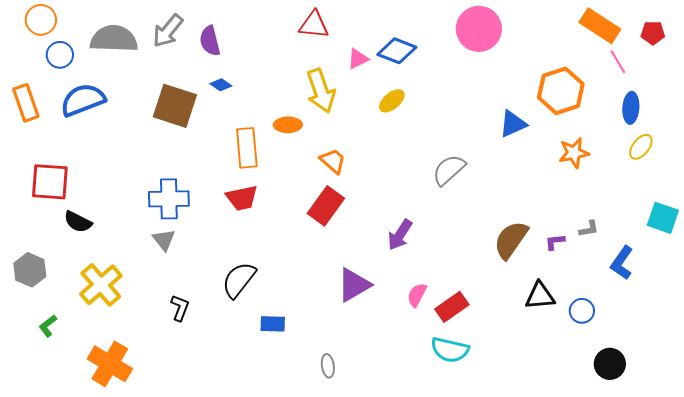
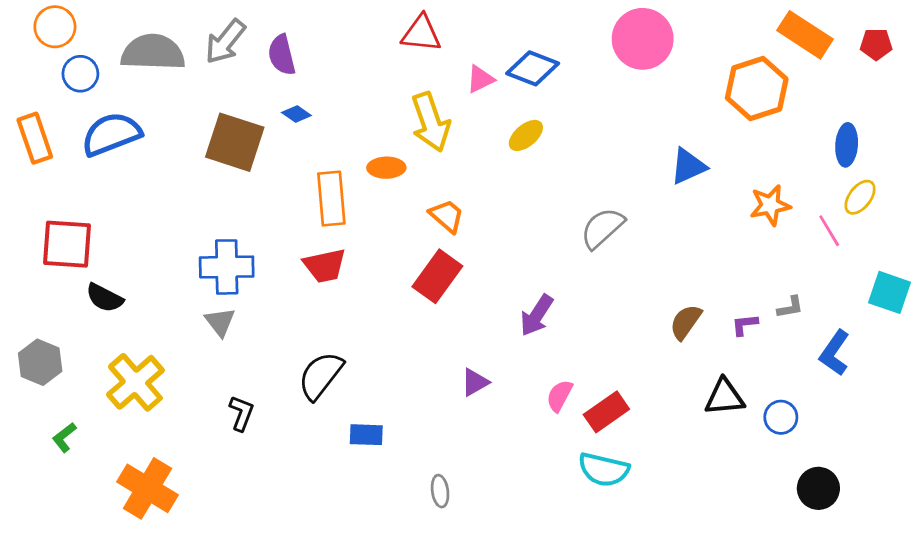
pink line: (618, 62) -> (829, 231), moved
orange hexagon: (561, 91) -> (757, 88), moved
brown semicircle: (511, 240) -> (686, 322), size x0.7
purple triangle: (354, 285) -> (475, 382), size x0.6

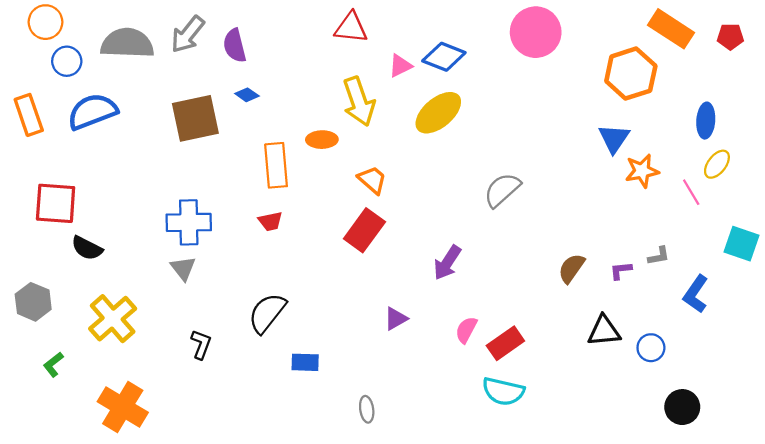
yellow ellipse: (526, 135) -> (438, 113), size x1.6
brown square: (235, 142) -> (195, 118), turned -30
blue triangle: (688, 166) -> (614, 138), moved, turned -32
red trapezoid: (325, 266) -> (270, 221), size x0.7

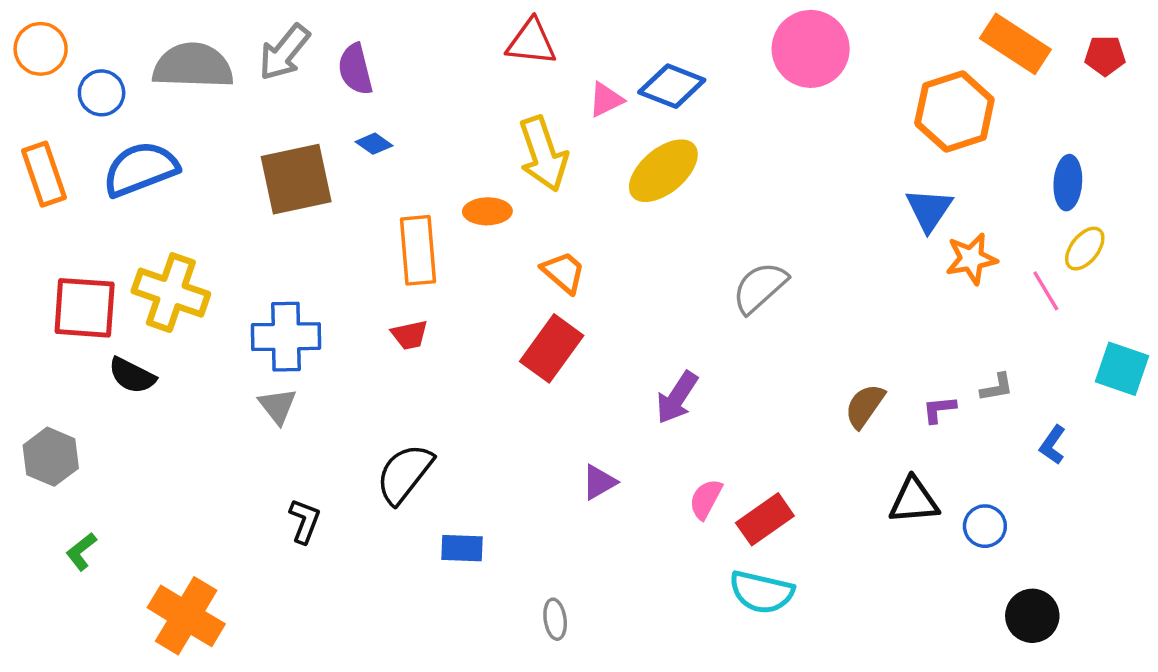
orange circle: (45, 22) -> (41, 49), moved
blue L-shape: (696, 294) -> (1053, 445), size x0.7
yellow cross: (113, 319) -> (171, 293), moved, turned -30

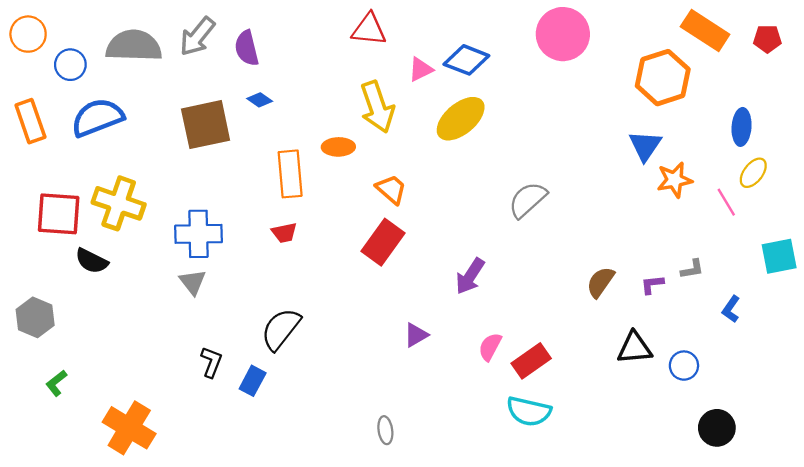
cyan square: (1122, 369) -> (779, 256), turned -30
blue rectangle: (462, 548) -> (253, 381), moved, turned -64

